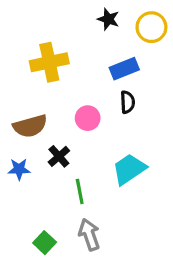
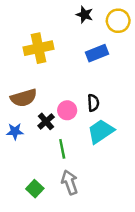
black semicircle: (128, 102) -> (93, 103), moved
pink circle: (88, 118) -> (67, 110), moved

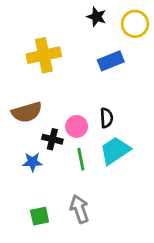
black cross: (46, 121) -> (52, 139), turned -35
blue star: (15, 131) -> (32, 162), moved
green line: (62, 149) -> (81, 159), moved
green square: (35, 189) -> (40, 216), turned 35

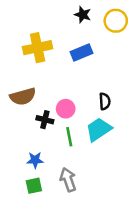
blue rectangle: (111, 61) -> (82, 53), moved
black semicircle: (106, 118) -> (105, 101), moved
blue star: (32, 162) -> (35, 160), moved

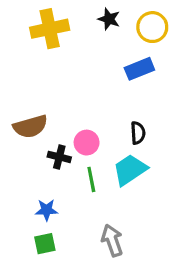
yellow cross: (38, 48) -> (50, 29), moved
blue rectangle: (82, 53) -> (139, 69), moved
gray arrow: (68, 180) -> (112, 240), moved

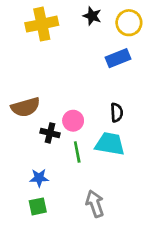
cyan trapezoid: (130, 170) -> (110, 144), turned 44

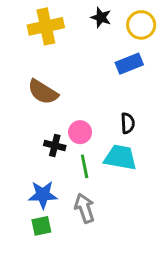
brown semicircle: (25, 107) -> (43, 92), moved, turned 48
blue star: (39, 178) -> (43, 195), size x1.4
gray arrow: (95, 204) -> (85, 208), moved

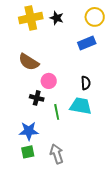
black star: (101, 17) -> (57, 18), moved
pink circle: (80, 132) -> (49, 81), moved
gray arrow: (85, 208) -> (57, 154), moved

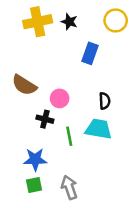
blue rectangle: (87, 43) -> (90, 53), moved, turned -48
brown semicircle: (29, 62) -> (24, 85), moved

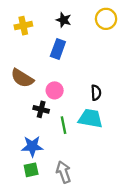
yellow cross: (38, 22) -> (23, 26), moved, size x0.7
blue rectangle: (90, 53) -> (58, 49), moved

